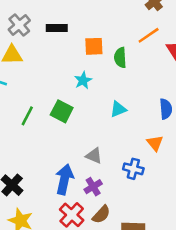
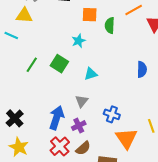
cyan triangle: (118, 109) -> (91, 74), moved
orange triangle: (155, 143) -> (126, 138), moved, size x1.6
gray triangle: (94, 156) -> (82, 101), turned 40

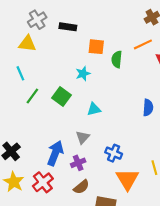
cyan line: (11, 35) -> (20, 73), moved, turned 40
red cross: (60, 146) -> (43, 182), moved

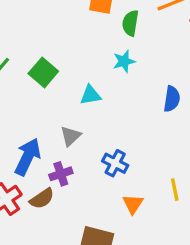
cyan star: (83, 74) -> (124, 61), moved
orange triangle: (127, 179) -> (133, 204), size x0.6
brown semicircle: (81, 187) -> (42, 199), moved

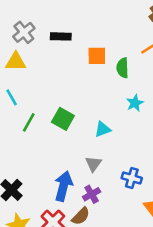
cyan star: (124, 61) -> (135, 103), moved

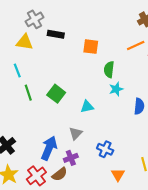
black rectangle: (61, 36) -> (56, 34), moved
green semicircle: (123, 68) -> (109, 70), moved
green line: (29, 122) -> (28, 93), turned -56

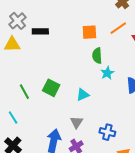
orange square: (91, 47) -> (89, 32), moved
cyan line: (17, 71) -> (13, 117), moved

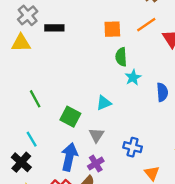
green square: (51, 88) -> (70, 117), moved
cyan line: (13, 117) -> (32, 139), moved

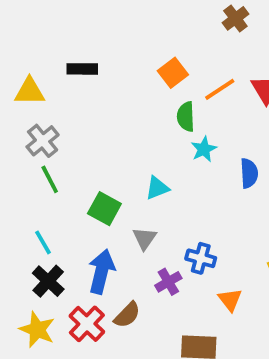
gray cross: (28, 15) -> (43, 141), moved
orange line: (146, 25) -> (220, 89), moved
orange square: (112, 29) -> (173, 73), turned -36
black cross: (21, 162) -> (48, 281), moved
purple cross: (96, 164) -> (168, 282), moved

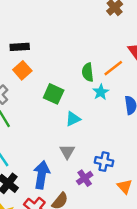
orange square: (173, 73) -> (22, 70), moved
orange line: (220, 89) -> (113, 68), moved
green square: (104, 209) -> (54, 94), moved

